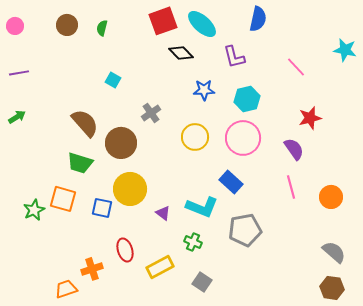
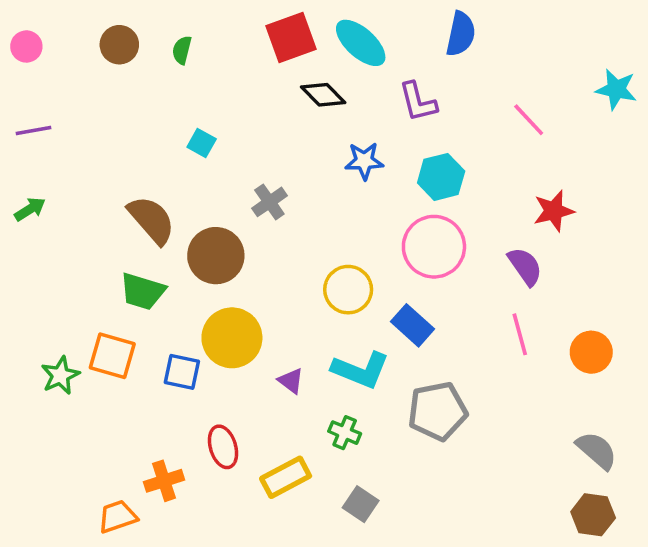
yellow circle: (195, 137) -> (348, 290), moved

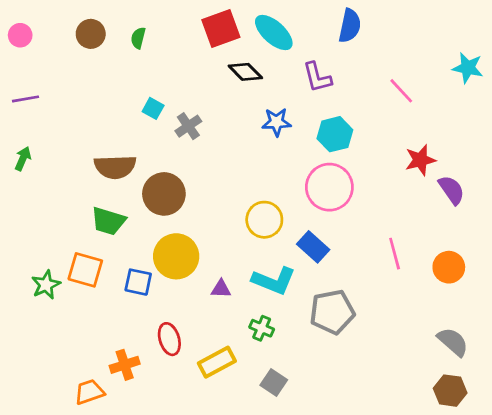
gray cross: (269, 202) -> (188, 126), moved
green arrow: (30, 209) -> (23, 159), turned -35
brown semicircle: (152, 220) -> (115, 167), turned 129
purple semicircle: (525, 266) -> (451, 190), moved
purple triangle: (291, 381) -> (221, 289), turned -35

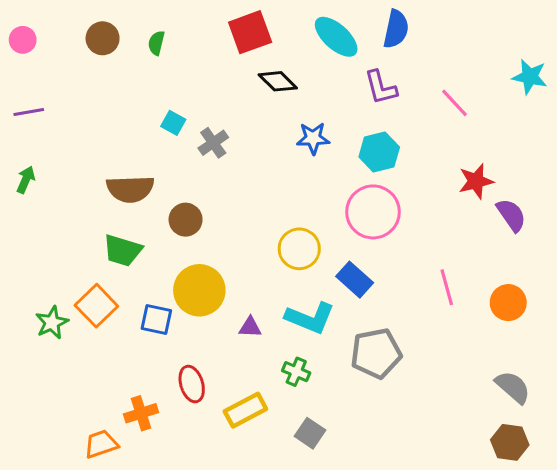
cyan ellipse: (274, 33) -> (336, 37), moved
purple L-shape: (317, 77) -> (381, 87), moved
brown circle: (164, 194) -> (186, 220), size x0.7
orange square: (85, 270) -> (96, 306), turned 30

